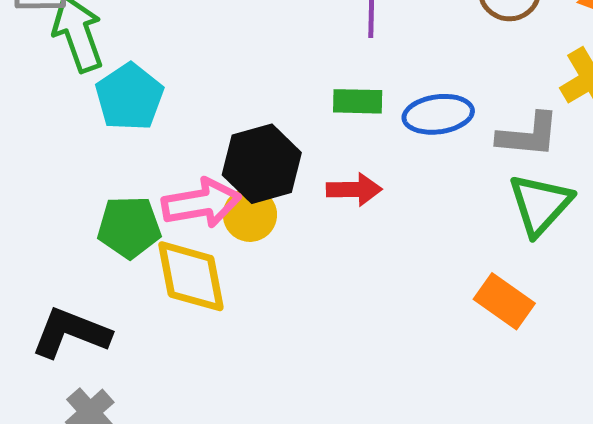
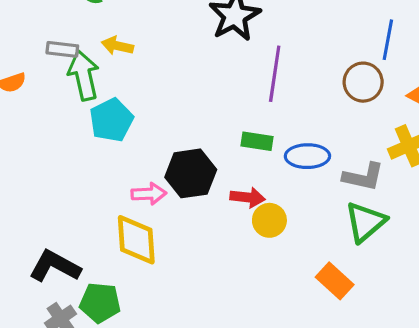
pink arrow: (201, 203) -> (149, 194), size x0.7
yellow circle: (250, 215) -> (269, 220), moved
green pentagon: (129, 227) -> (100, 303), moved

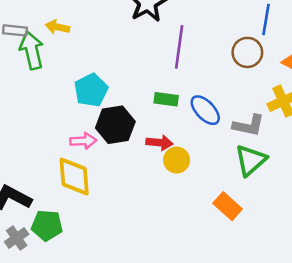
cyan pentagon: (111, 120) -> (91, 90), moved
blue ellipse: (307, 156) -> (205, 110), turned 48

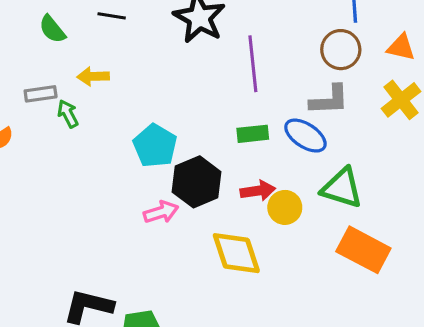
green arrow: (32, 50) -> (68, 114), size x0.6
gray L-shape: (249, 125) -> (329, 100), moved
green triangle: (251, 160) -> (342, 188), moved, turned -48
yellow diamond: (74, 176) -> (236, 253), moved
orange rectangle: (228, 206) -> (363, 250), size x1.4

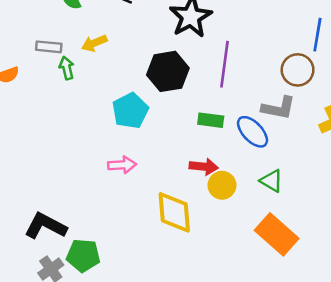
yellow arrow: (93, 76) -> (94, 43), turned -35
black hexagon: (197, 182) -> (168, 71), moved
green triangle: (342, 188) -> (272, 181), size x0.7

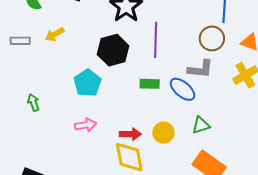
green arrow: (67, 68) -> (33, 103), moved
red arrow: (204, 167) -> (130, 134), moved
green triangle: (272, 181) -> (201, 125), turned -42

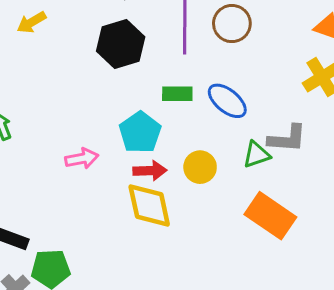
brown circle: (212, 38) -> (232, 24), moved
gray L-shape: (200, 69) -> (287, 139), moved
cyan pentagon: (88, 83) -> (140, 132), moved

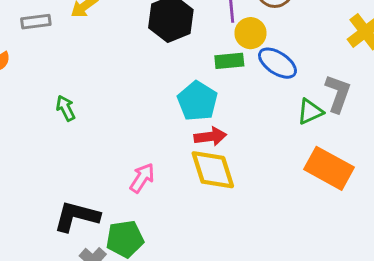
gray L-shape: (287, 139) -> (338, 93), turned -69
pink arrow: (82, 159) -> (142, 178), moved, turned -40
yellow circle: (200, 167) -> (250, 33), moved

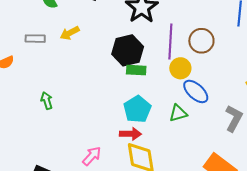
green rectangle: (229, 61) -> (136, 70), moved
green triangle: (310, 112) -> (178, 113), moved
red arrow: (210, 137) -> (130, 134), moved

